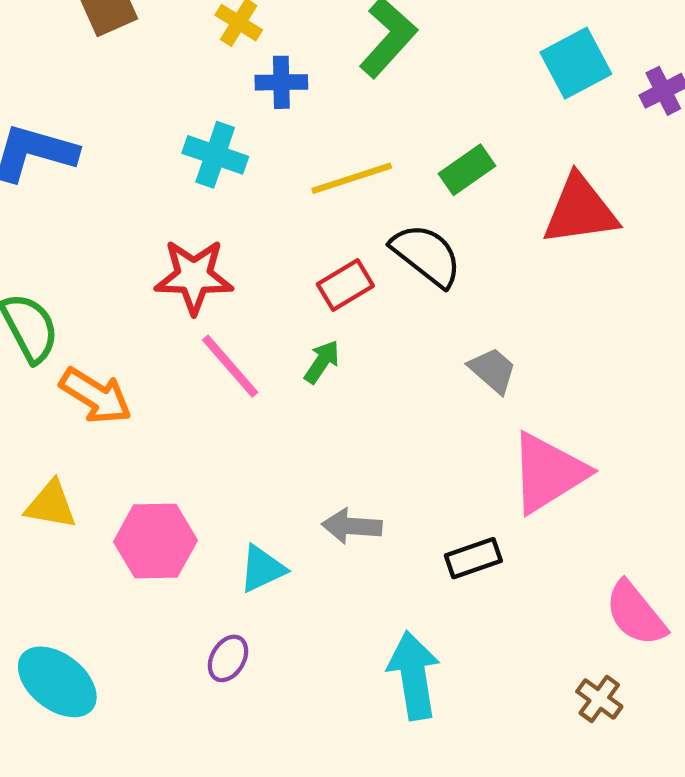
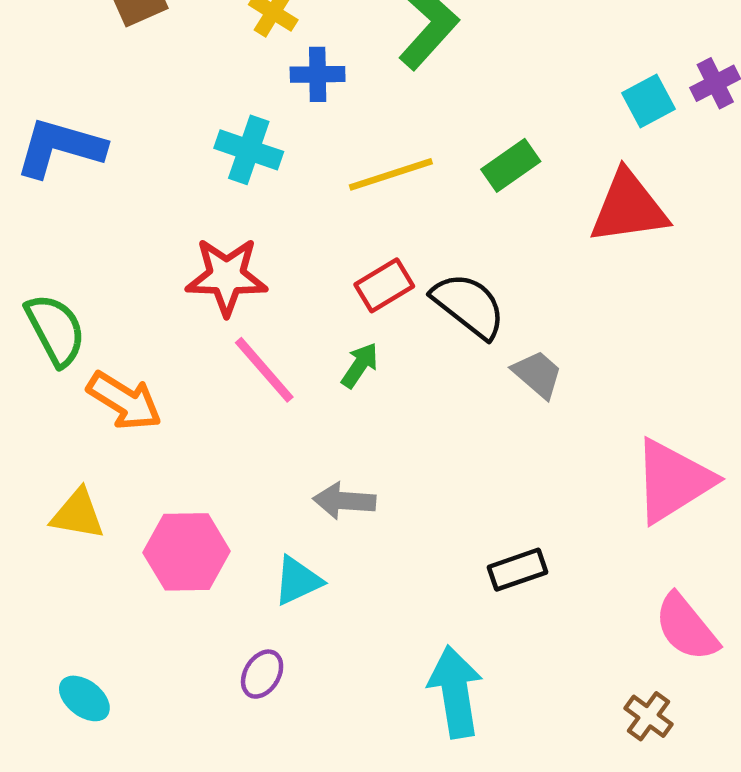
cyan square: (576, 63) -> (649, 101), moved, size x0.7
black semicircle: (426, 255) -> (469, 305), moved
pink triangle: (548, 473) -> (673, 481), moved
gray arrow: (352, 526) -> (344, 501), moved
cyan ellipse: (57, 682) -> (84, 698), size x0.6

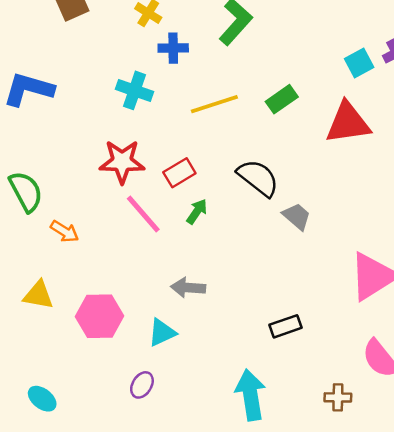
red rectangle: (384, 285) -> (179, 173), moved
orange arrow: (124, 401) -> (65, 231), size x0.7
brown cross: (649, 716) -> (338, 397), moved, turned -35

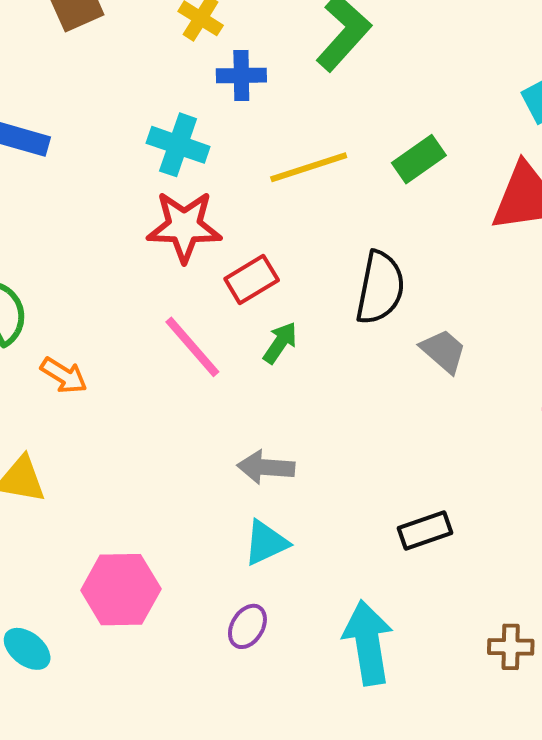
red star: (122, 162) -> (184, 226), moved
black semicircle: (258, 178) -> (380, 288), turned 63
pink hexagon: (100, 316) -> (121, 590), moved
cyan triangle: (162, 333) -> (266, 543), moved
purple ellipse: (142, 385) -> (247, 626), moved

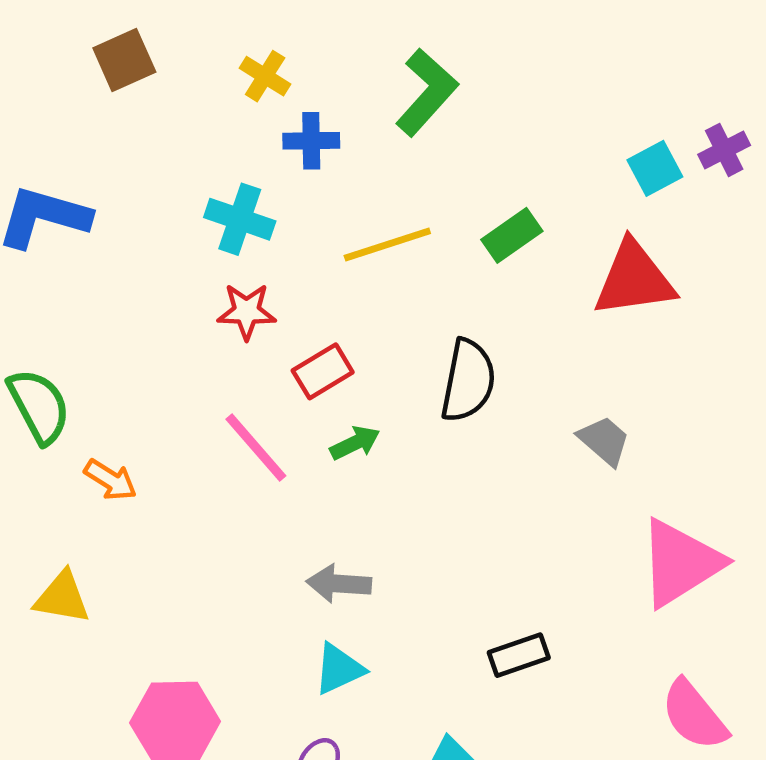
red star: (184, 226) -> (247, 311), size x0.7
green arrow: (280, 343) -> (355, 443), turned 30
gray trapezoid: (443, 351) -> (604, 441), moved

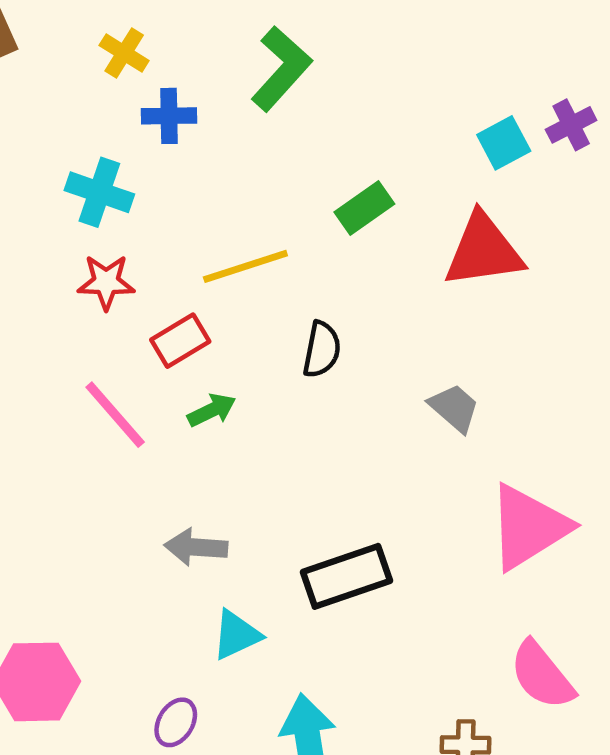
yellow line: (387, 245) -> (245, 266), moved
black semicircle: (468, 381) -> (322, 350), size x0.7
black rectangle: (519, 655) -> (346, 576), moved, size x1.5
cyan triangle: (339, 669) -> (236, 635), moved

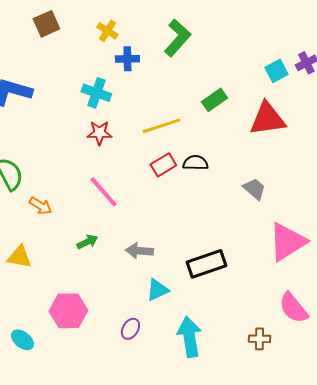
red rectangle: (180, 341) -> (163, 165), moved
black semicircle: (322, 350) -> (195, 163), turned -100
green arrow: (212, 410) -> (87, 242), moved

